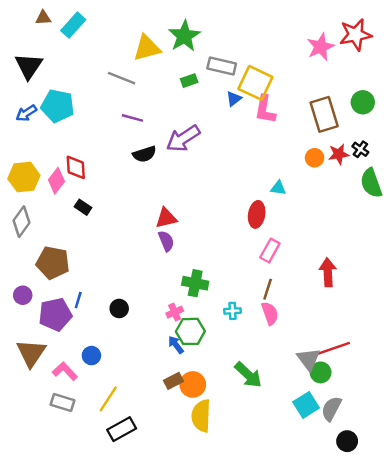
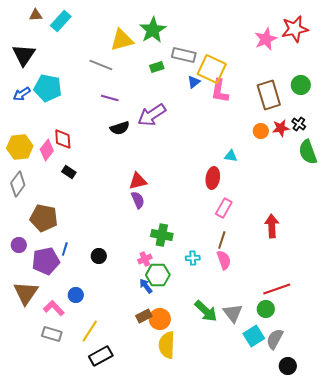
gray triangle: (309, 359) -> (233, 313), moved

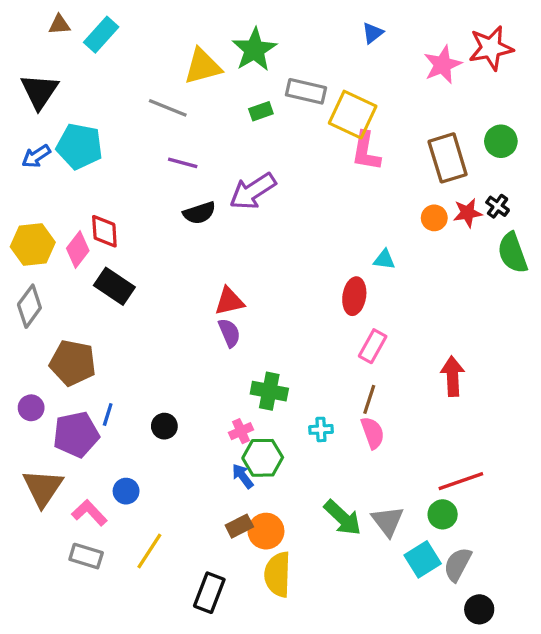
blue triangle: (194, 82) -> (373, 33), moved
black rectangle: (69, 172) -> (114, 286), size x1.6
black rectangle: (101, 356) -> (209, 593), moved, turned -40

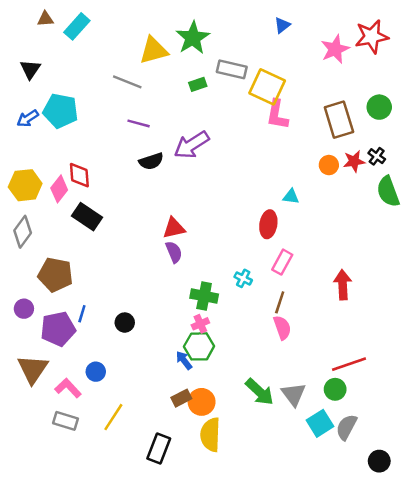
black triangle: (39, 91) -> (30, 69), size x0.7
cyan cross: (321, 429) -> (243, 278), moved, turned 30
pink cross: (241, 431) -> (200, 324), moved
black circle: (479, 609) -> (379, 461), moved

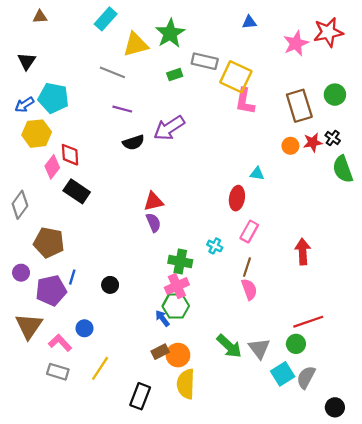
blue triangle: (282, 25) -> (249, 22), turned 32
cyan rectangle: (77, 26) -> (106, 19), moved
yellow hexagon: (25, 185) -> (37, 134), moved
pink cross: (200, 324) -> (177, 286), size x1.5

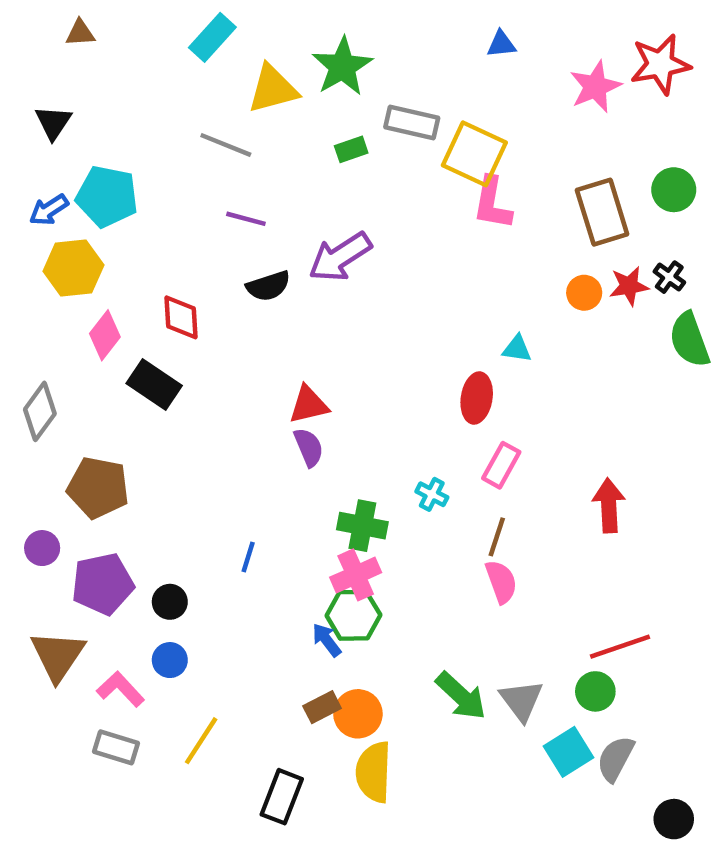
red diamond: (70, 155) -> (181, 317), moved
blue line: (72, 277) -> (248, 557), moved
black circle: (110, 285) -> (170, 602), moved

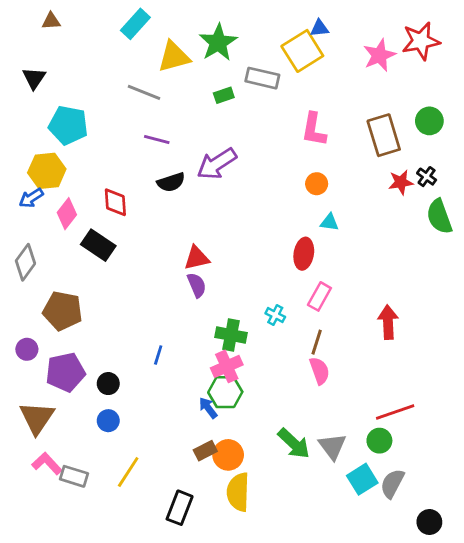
yellow square: (474, 154) -> (302, 51), moved, turned 33
blue arrow: (49, 210) -> (31, 198), moved
orange circle: (584, 293) -> (317, 184), moved
pink L-shape: (121, 689) -> (47, 463), moved

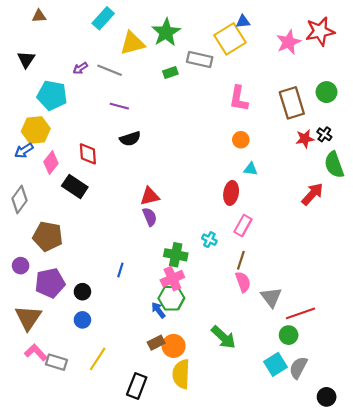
purple arrow: (217, 164) -> (80, 68), moved, size x0.5
red arrow: (388, 322) -> (312, 194), moved, turned 45
gray triangle: (332, 446) -> (271, 297), moved

